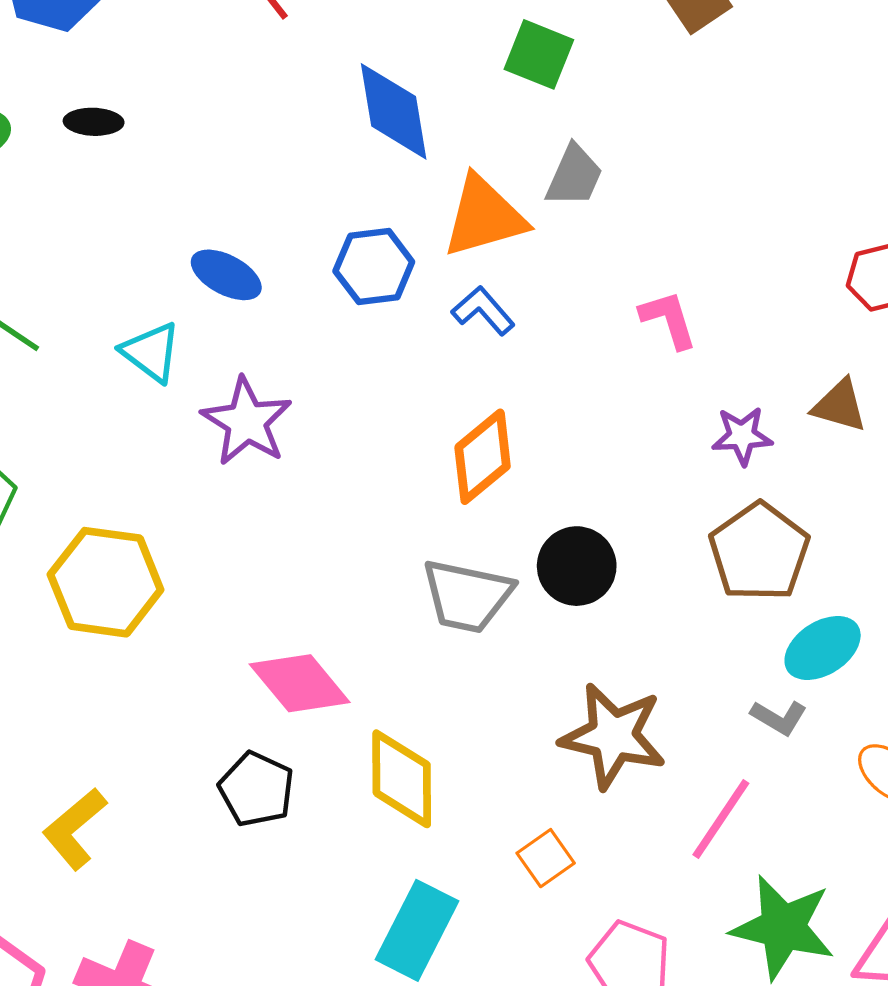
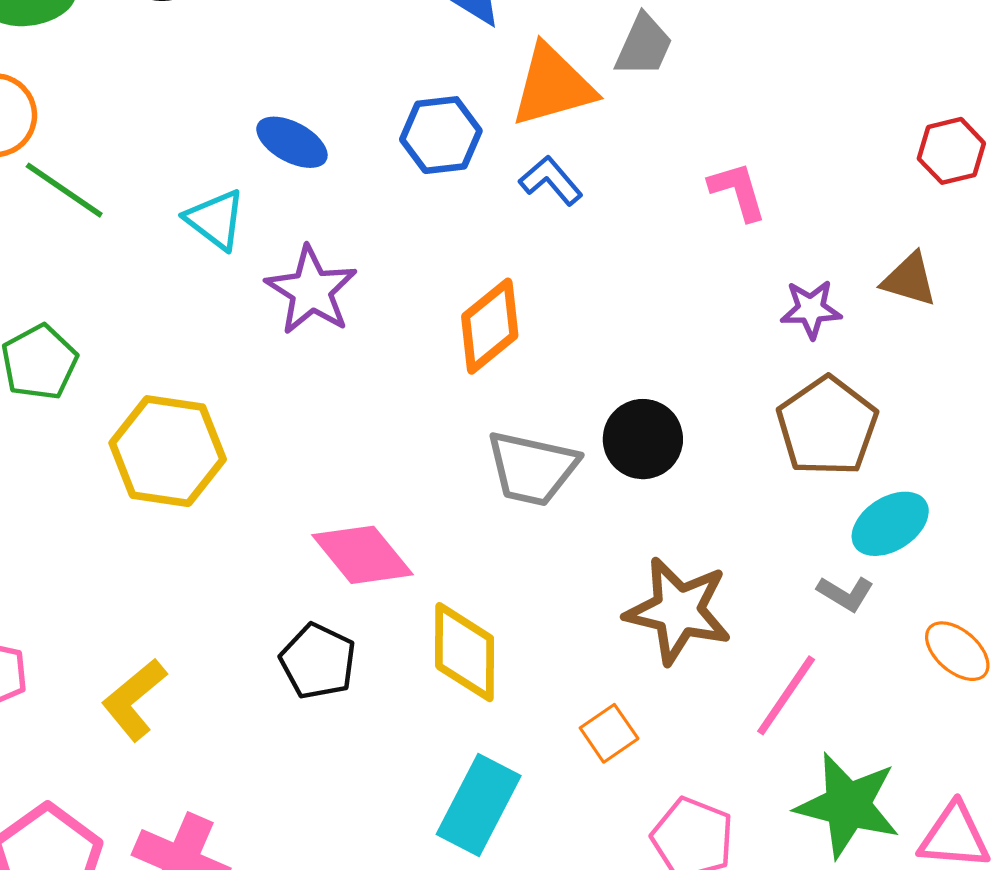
orange diamond: (483, 457) -> (490, 326), moved

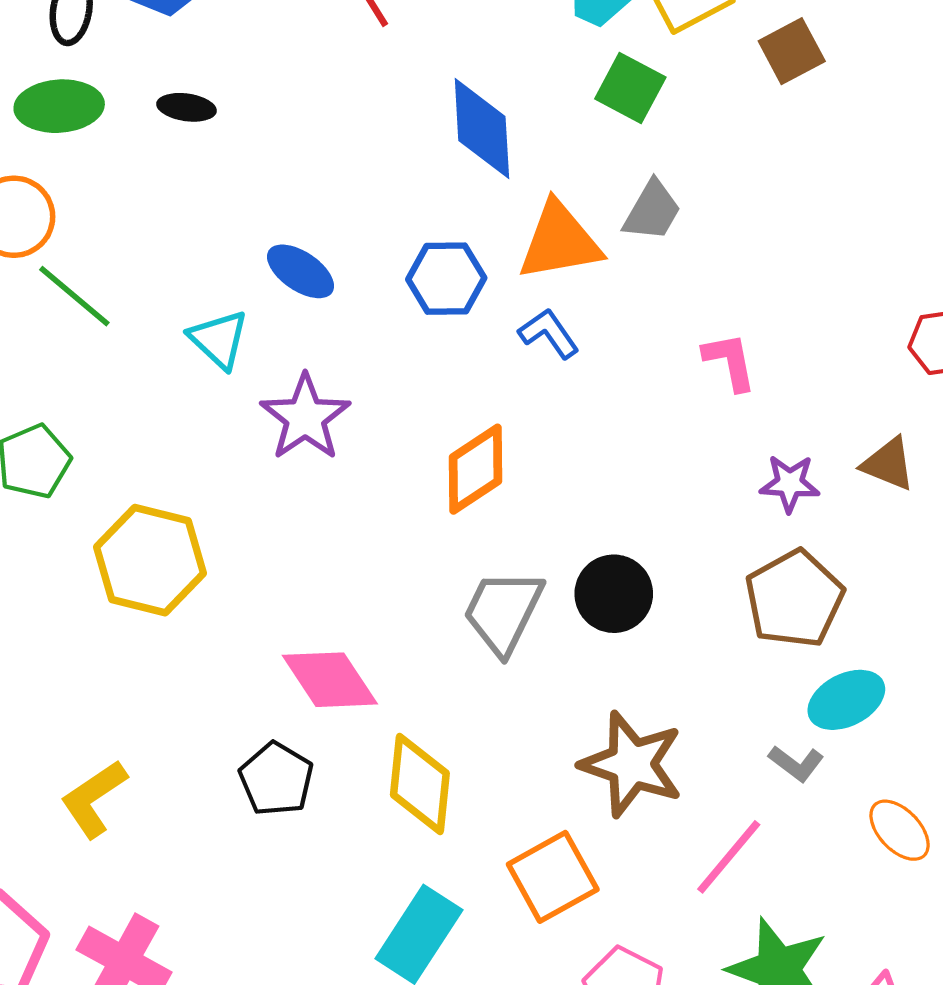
gray trapezoid: (532, 468) -> (503, 612), turned 98
orange square: (609, 733) -> (553, 877), size x1.6

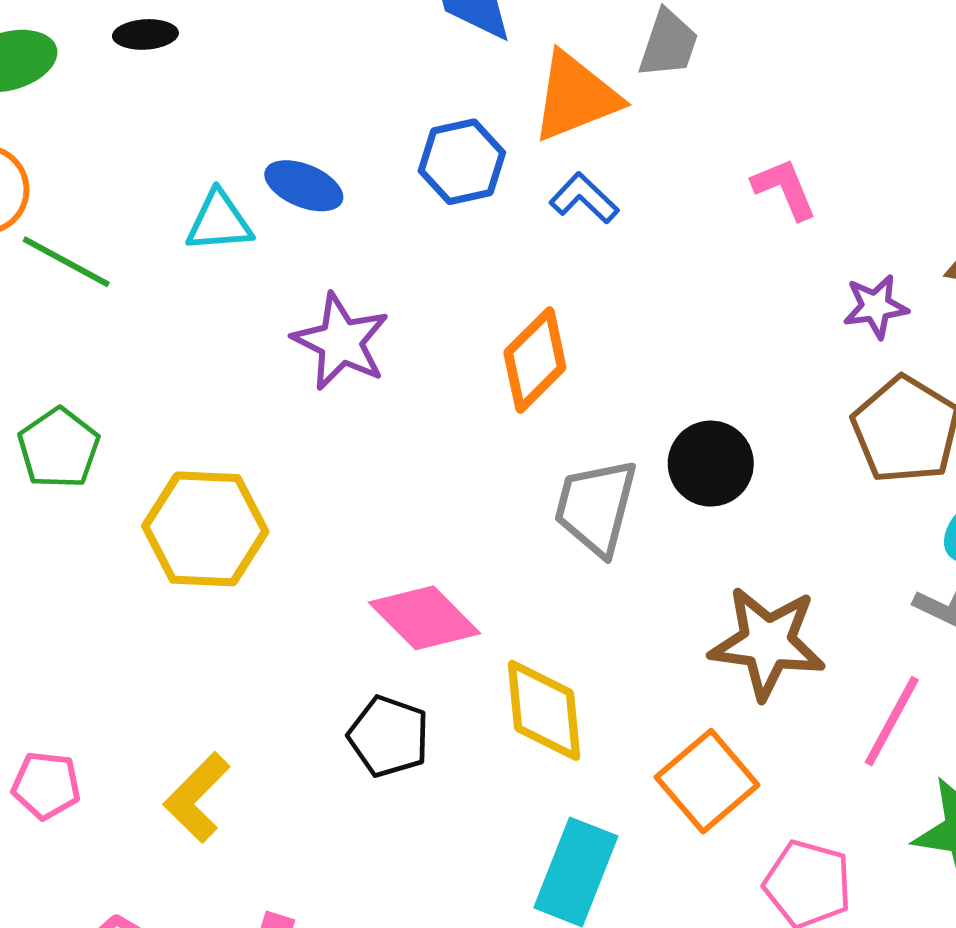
cyan triangle: (219, 339) -> (219, 222), moved, turned -36

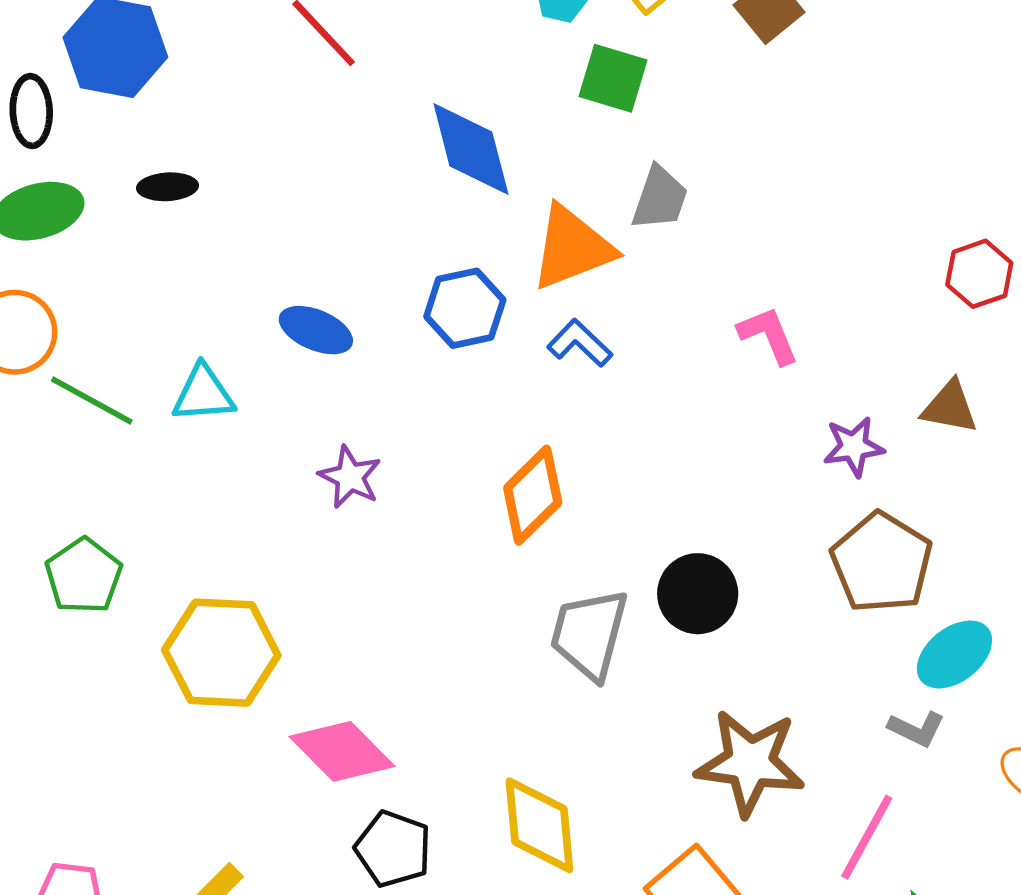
cyan triangle: (219, 222) -> (203, 394), moved
purple star: (341, 342) -> (350, 477), size x0.7
pink diamond: (425, 618) -> (342, 751), moved

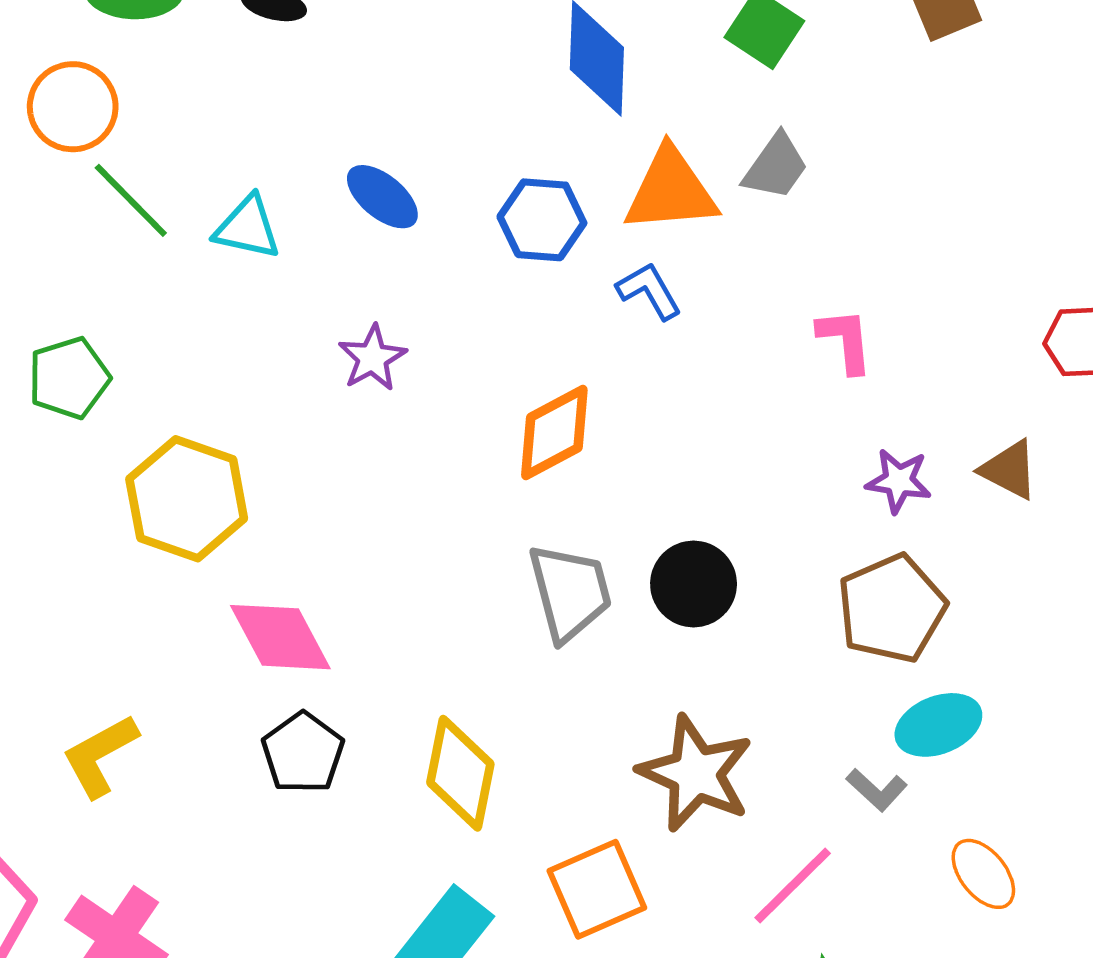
gray trapezoid: (589, 634) -> (570, 592), turned 134

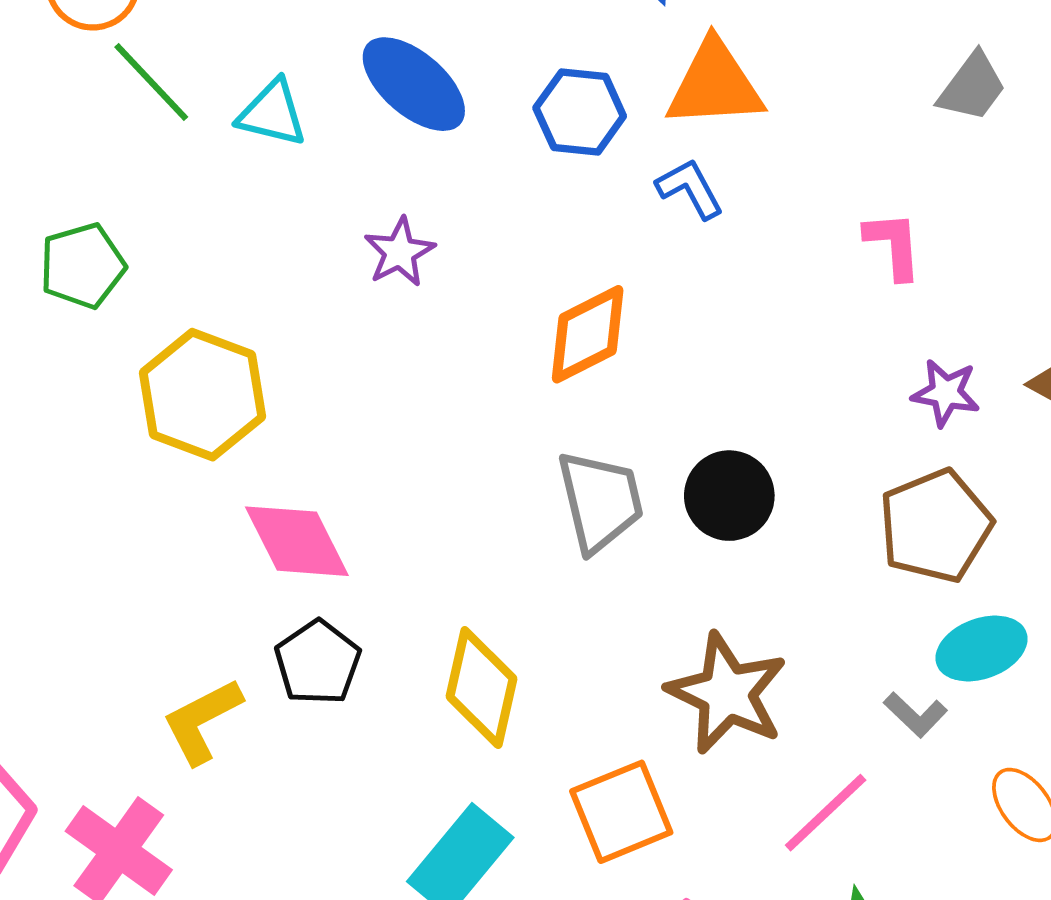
gray trapezoid: (776, 167) -> (972, 87), moved
blue ellipse: (382, 197) -> (414, 84), size x1.4
yellow L-shape: (100, 756) -> (202, 721), moved

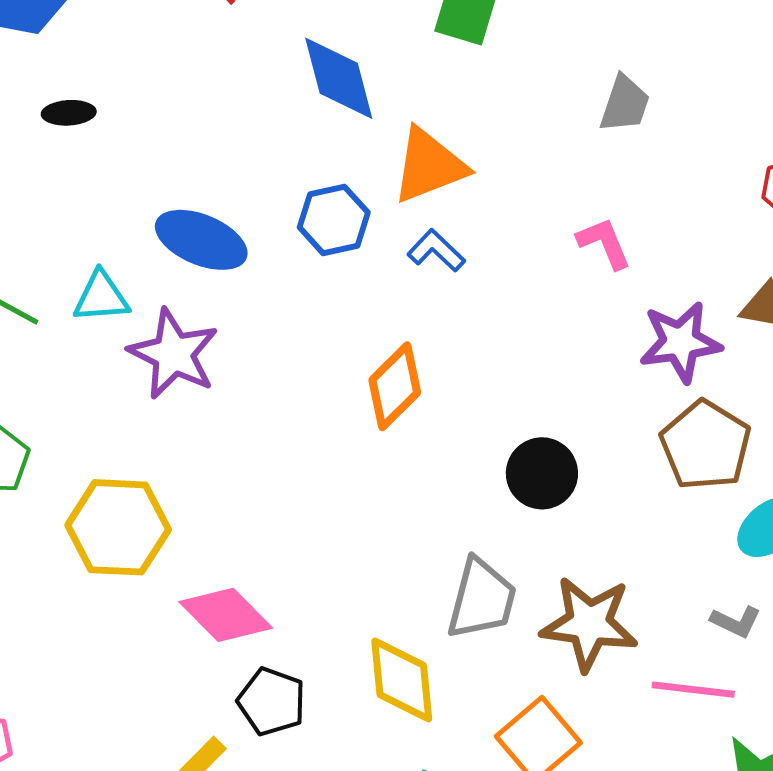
purple star: (400, 252) -> (174, 354), moved, size x1.6
purple star: (946, 393) -> (680, 342), size x1.5
gray trapezoid: (600, 501) -> (482, 599), moved, turned 46
gray L-shape: (916, 715) -> (736, 622), moved
pink line: (826, 813) -> (693, 690), turned 68

